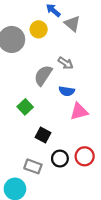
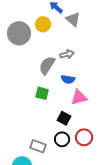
gray arrow: (66, 63) -> (67, 54), turned -48
green square: (25, 107) -> (42, 93), moved, turned -32
black square: (43, 135) -> (64, 118), moved

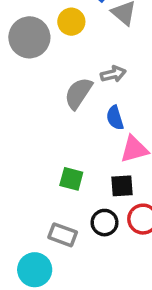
blue semicircle: (68, 79) -> (115, 118), turned 64
green square: (42, 93) -> (71, 179), moved
black square: (64, 118) -> (122, 186), moved, turned -32

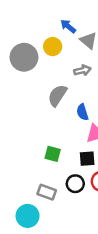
gray arrow: (113, 74) -> (82, 70), moved

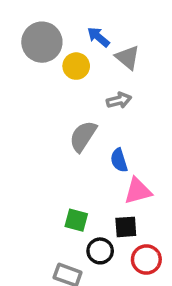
gray circle: (24, 57) -> (42, 42), moved
black circle: (75, 184) -> (100, 251), moved

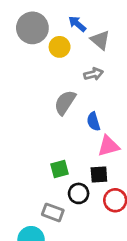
green square: (76, 220) -> (60, 169), turned -30

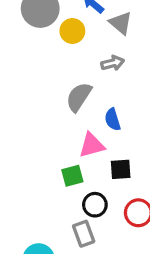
pink triangle: (108, 146) -> (92, 145), moved
black square: (99, 174) -> (121, 169), moved
gray rectangle: (53, 212) -> (84, 234), moved, turned 50

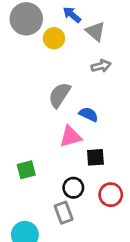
gray arrow: (113, 63) -> (101, 66), moved
blue semicircle: (113, 119) -> (89, 114), turned 132
green square: (72, 176) -> (26, 170), moved

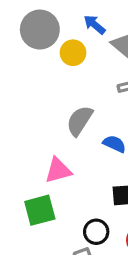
pink triangle: (71, 137) -> (58, 170), moved
green square: (26, 170) -> (40, 210), size x1.4

